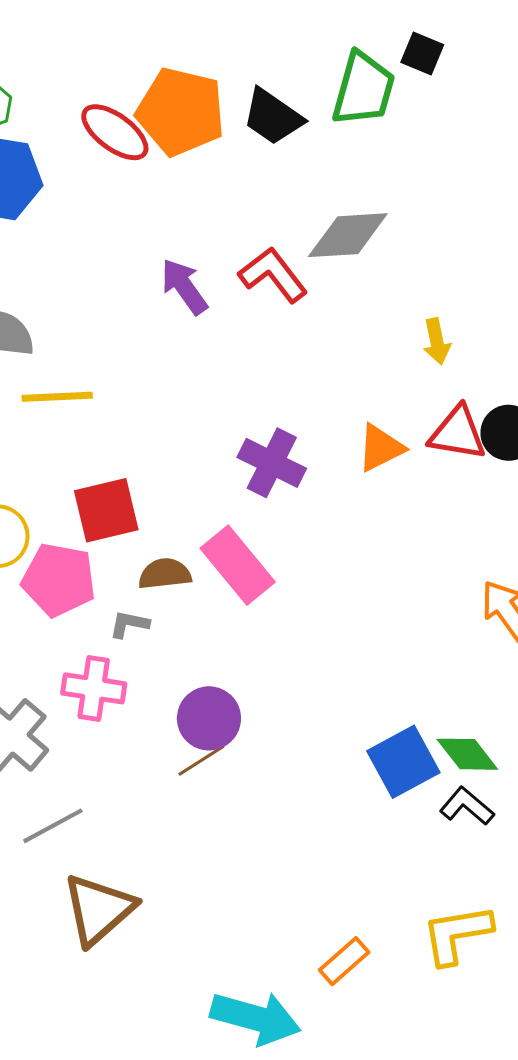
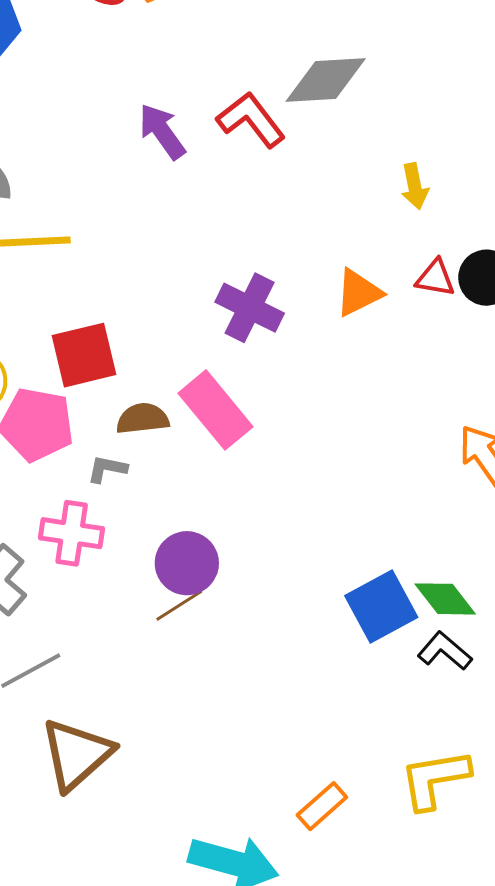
red triangle: (458, 433) -> (435, 278), size x0.7

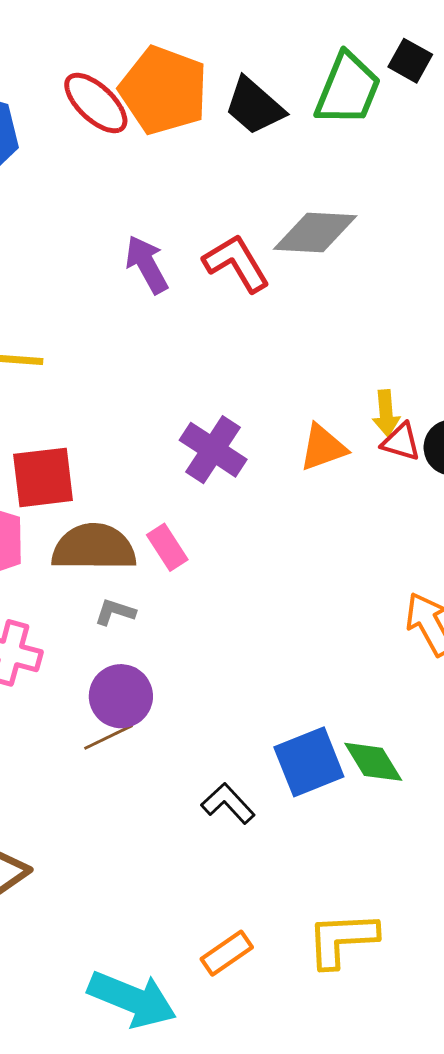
yellow arrow: (415, 186) -> (386, 413), moved
pink rectangle: (216, 410) -> (167, 547), size x0.6
brown semicircle: (143, 419) -> (94, 547), size x1.6
gray L-shape: (107, 469) -> (115, 612), moved
black L-shape: (445, 651) -> (228, 803), moved

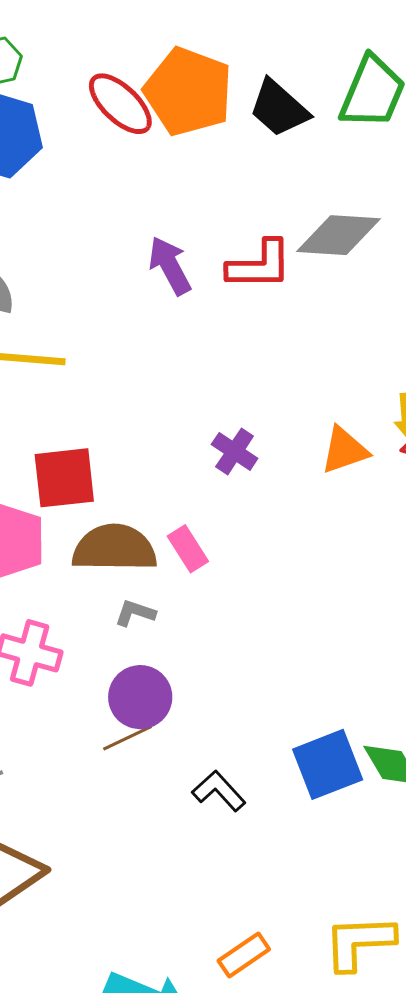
red L-shape: (236, 263) -> (259, 265), turned 120
purple cross: (213, 450) -> (235, 451), size x0.7
black L-shape: (228, 803) -> (219, 791), moved

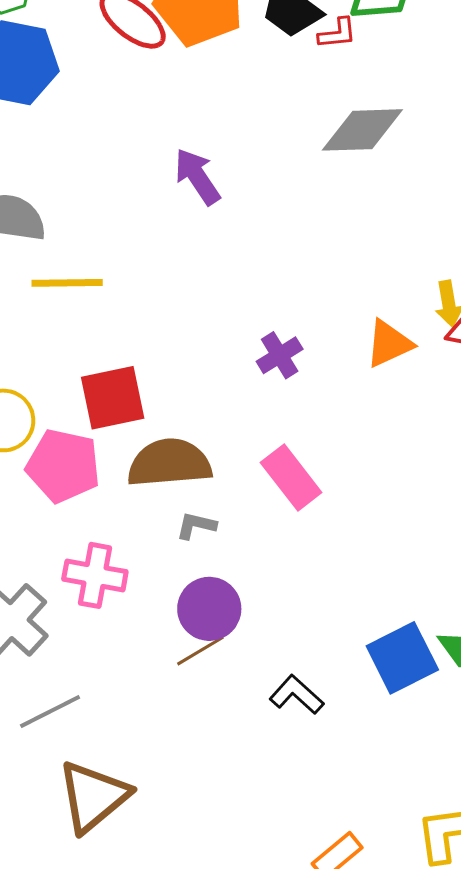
red L-shape: (259, 265) -> (337, 33), moved, size x0.6
purple cross: (235, 451) -> (280, 355), turned 30
pink rectangle: (188, 549) -> (291, 478), moved, size x1.4

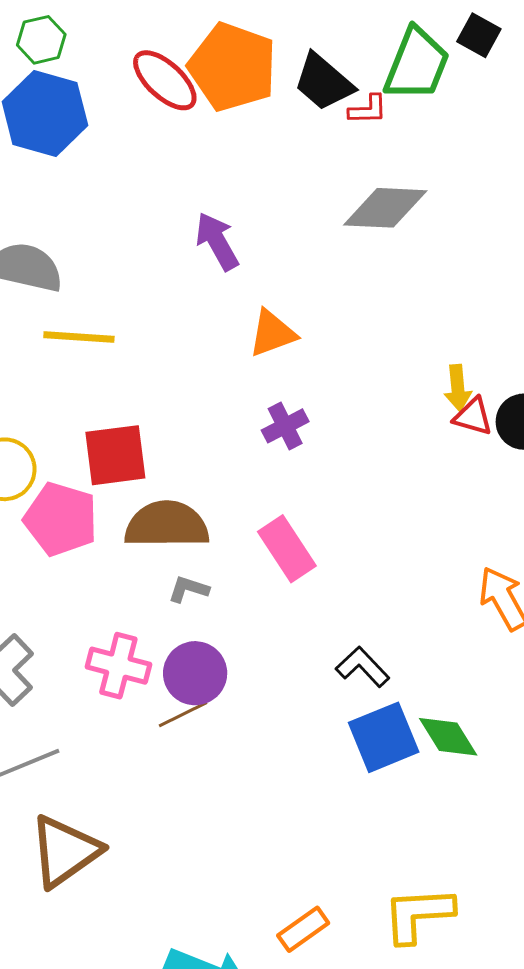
orange triangle: (389, 344) -> (272, 333), moved
pink cross: (95, 575) -> (118, 666), moved
black L-shape: (297, 695) -> (363, 667), moved

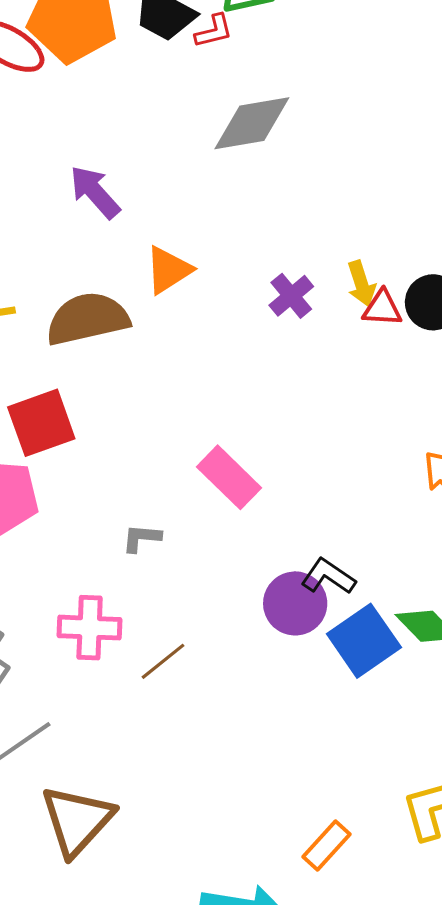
purple cross: (285, 426) -> (291, 296), moved
brown semicircle: (167, 525) -> (88, 319), moved
purple circle: (195, 673) -> (295, 603), moved

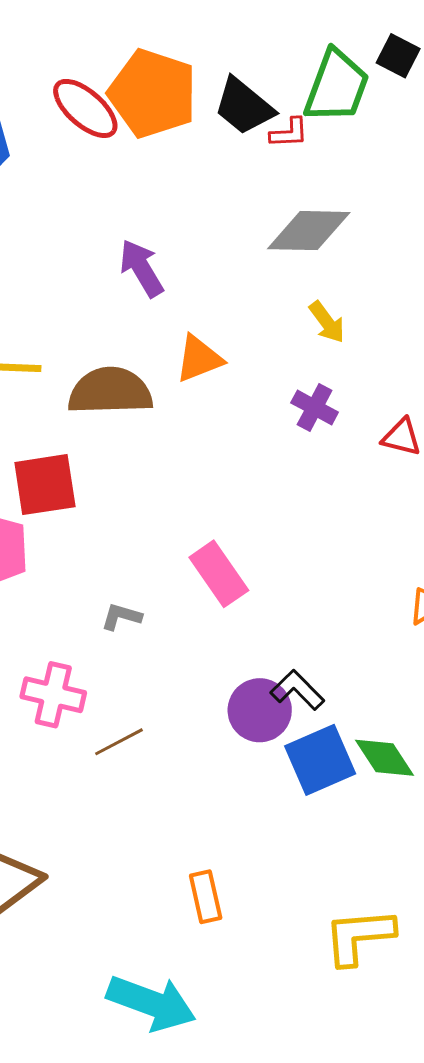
yellow arrow: (361, 284) -> (327, 322), moved, turned -30
purple cross: (291, 296) -> (315, 407), turned -33
orange rectangle: (327, 845) -> (206, 897), moved, turned -66

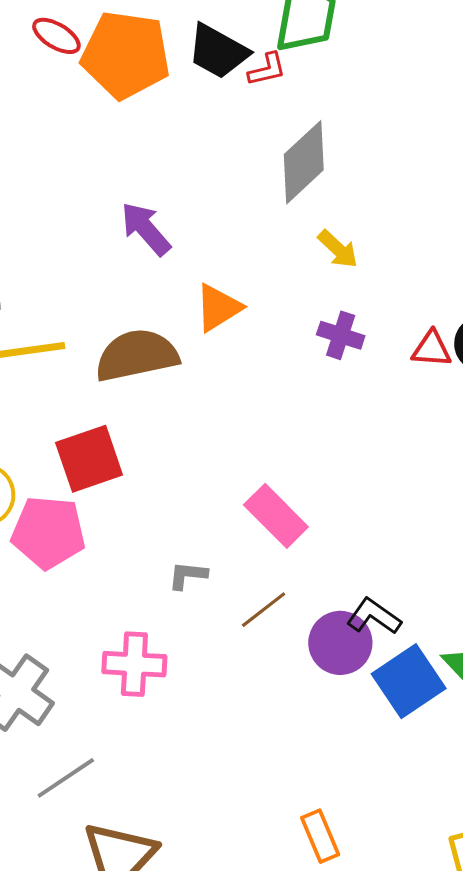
red ellipse: (85, 108) -> (56, 36), moved, size x0.7
gray diamond: (309, 231) -> (304, 162), turned -34
brown line: (119, 742) -> (264, 610), moved

